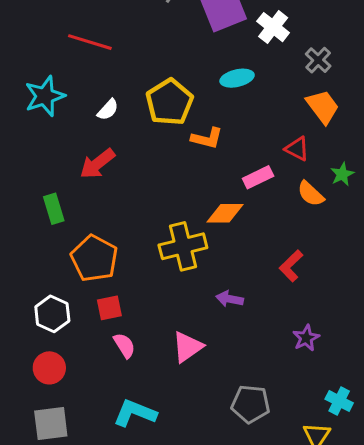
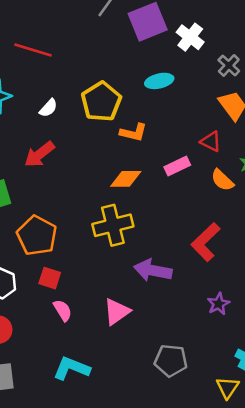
orange diamond: (225, 213) -> (126, 179), moved
red L-shape: (291, 266) -> (206, 242), size x1.4
purple arrow: (230, 299) -> (153, 270), size x1.6
red square: (109, 308) -> (50, 278), turned 30

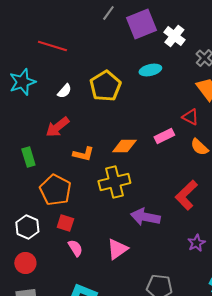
orange L-shape: (133, 132) -> (83, 154), moved

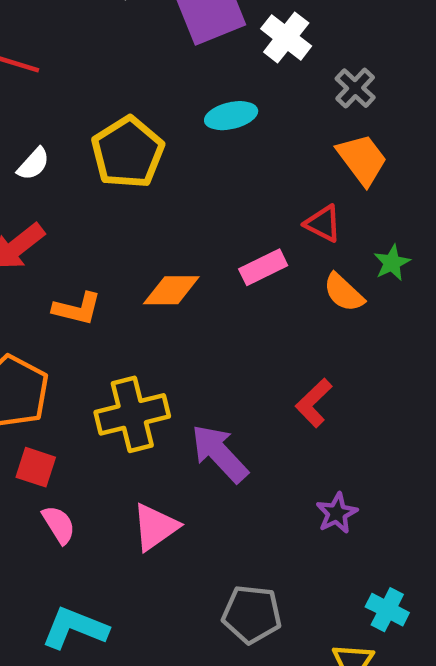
yellow cross: (114, 182) -> (132, 414), moved
red L-shape: (186, 195) -> (314, 403), size x0.7
purple arrow: (145, 217) -> (220, 453), turned 36

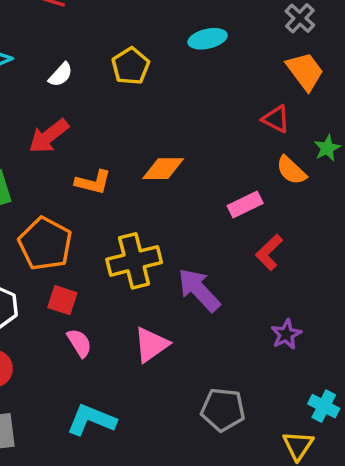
yellow pentagon: (128, 152) -> (131, 66), size x0.7
pink rectangle: (263, 267) -> (245, 205), moved

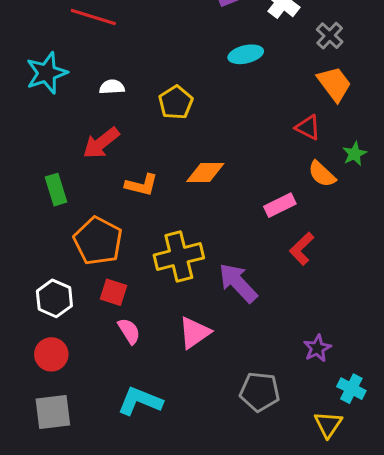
yellow pentagon: (131, 66) -> (176, 102), moved
white semicircle: (61, 75) -> (112, 87), turned -135
purple star: (286, 334) -> (317, 348), moved

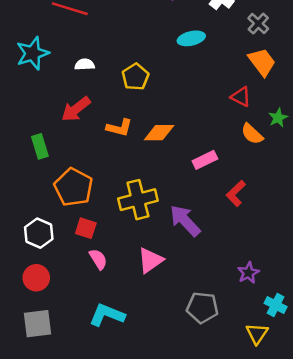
orange L-shape: (142, 185) -> (119, 128), moved
pink rectangle: (280, 205) -> (205, 160), moved

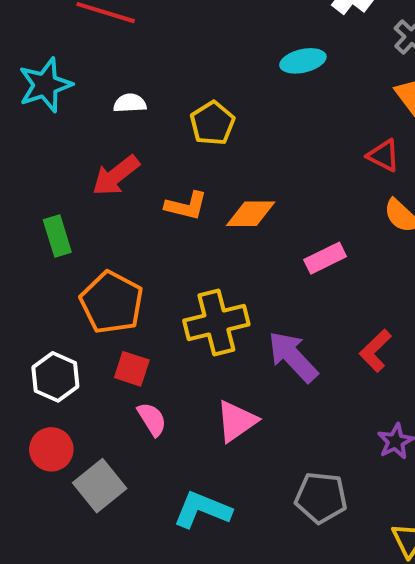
red L-shape: (236, 193) -> (375, 351), moved
cyan L-shape: (107, 315) -> (202, 510), moved
gray square: (37, 324) -> (100, 486), moved, turned -32

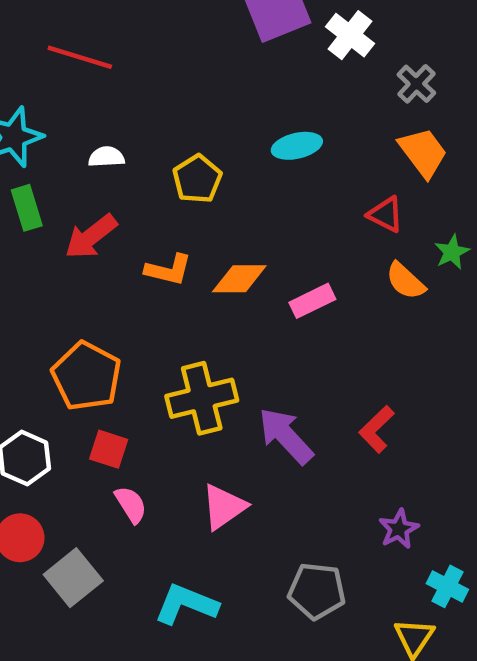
cyan ellipse: (303, 61) -> (297, 146), moved
green rectangle: (57, 236) -> (27, 208), moved
pink rectangle: (325, 258) -> (312, 301), moved

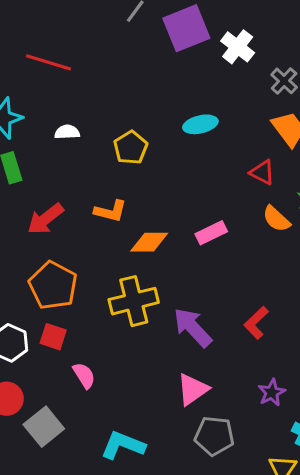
red arrow: (91, 237) -> (45, 219), moved
orange diamond: (239, 279) -> (149, 242), moved
red square: (109, 449) -> (53, 337), moved
pink triangle: (224, 507) -> (193, 389), moved

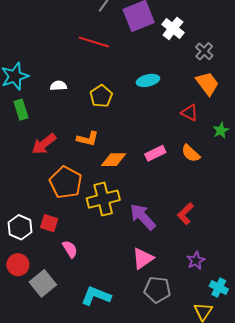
red line: (48, 62) -> (94, 42), moved
orange semicircle: (276, 219) -> (191, 153), moved
orange pentagon: (53, 286) -> (66, 182), moved

